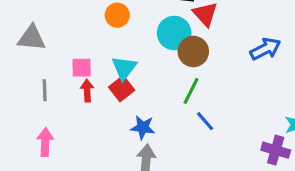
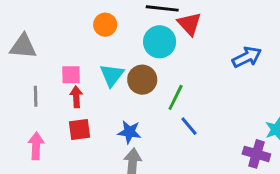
brown circle: (193, 51) -> (142, 80), moved
red square: (122, 89) -> (80, 129), moved, turned 30

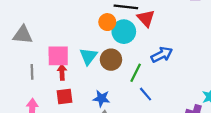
orange circle: (105, 25) -> (107, 22), moved
blue arrow: (247, 57) -> (162, 55), moved
pink square: (71, 75) -> (58, 56), size x1.5

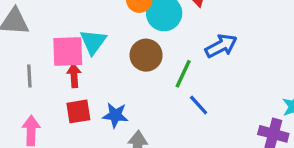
cyan triangle: (88, 56) -> (93, 42), moved
blue star: (101, 98) -> (115, 115), moved

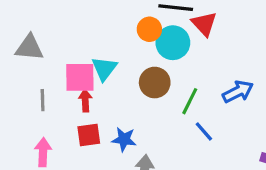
blue arrow: (221, 46) -> (238, 92), moved

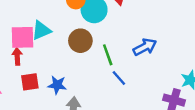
cyan triangle: (104, 69) -> (41, 30), turned 30
red arrow: (85, 101) -> (17, 56), moved
green line: (190, 101) -> (108, 55), turned -45

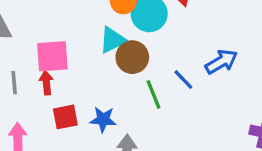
cyan triangle: (41, 30) -> (113, 40), moved
green line: (108, 55) -> (153, 95), moved
blue line: (119, 78) -> (183, 80), moved

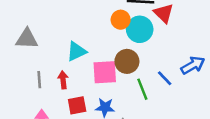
cyan triangle: (113, 40) -> (76, 51), moved
pink square: (52, 56) -> (105, 72), moved

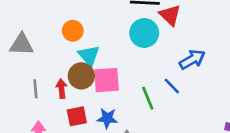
orange circle: (121, 20) -> (73, 31), moved
cyan triangle: (76, 51) -> (89, 56), moved, turned -45
brown circle: (127, 61) -> (81, 76), moved
blue arrow: (193, 65) -> (192, 59), moved

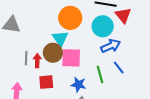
orange circle: (73, 31) -> (70, 18), moved, size x1.5
blue arrow: (192, 59) -> (111, 46), moved
gray line: (35, 89) -> (26, 58), moved
blue star: (107, 118) -> (78, 85), moved

